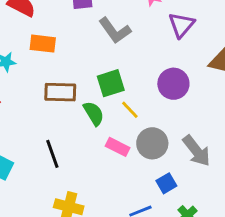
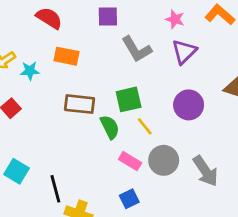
purple triangle: (182, 25) -> (184, 52), moved
black line: (52, 154) -> (55, 189), moved
blue square: (166, 183) -> (129, 199), moved

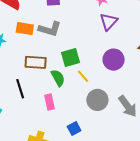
gray L-shape: (137, 49) -> (50, 29), moved, turned -40
pink rectangle: (130, 161) -> (49, 102), moved, turned 49
black line: (55, 189) -> (20, 89), moved

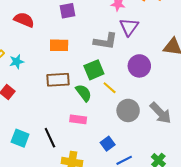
orange rectangle: (25, 29) -> (59, 45), moved
gray L-shape: (50, 29) -> (105, 41), moved
black line: (20, 89) -> (50, 138), moved
pink rectangle: (49, 102) -> (78, 119), turned -63

